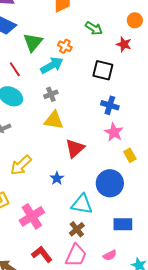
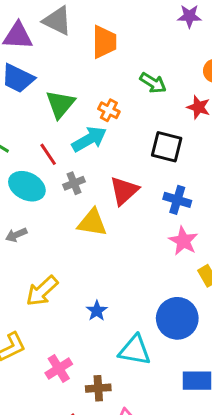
red line: (15, 69) -> (48, 154), moved
gray cross: (51, 94) -> (74, 183), moved
red triangle: (75, 148) -> (124, 191), moved
pink cross: (32, 216) -> (59, 368), size x0.7
brown cross: (77, 229) -> (98, 388), moved, turned 35

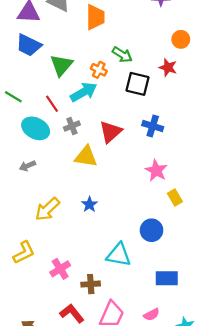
green arrow: (153, 83) -> (122, 55), moved
black square: (167, 147) -> (137, 84), moved
blue cross: (177, 200) -> (153, 126), moved
blue star: (97, 311) -> (89, 204), moved
blue circle: (177, 318) -> (152, 230), size x0.7

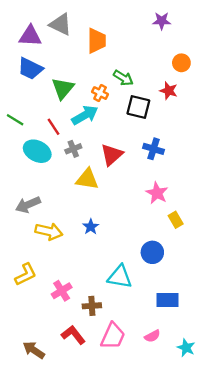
gray arrow: (27, 166) -> (28, 205), moved, size x1.5
yellow arrow: (47, 209) -> (49, 231), turned -124

